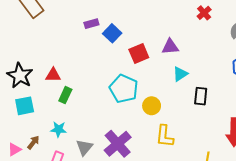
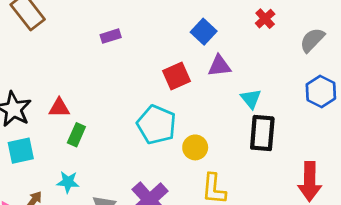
blue square: (112, 33) -> (204, 32), moved
cyan triangle: (180, 74) -> (251, 99), moved, turned -35
black rectangle: (201, 96) -> (262, 133), size x1.4

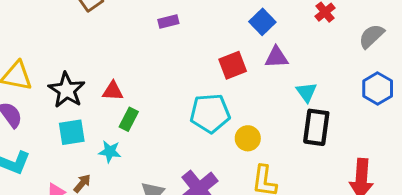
cyan pentagon: (157, 125) -> (210, 113), turned -30
cyan star: (68, 182) -> (110, 152), moved

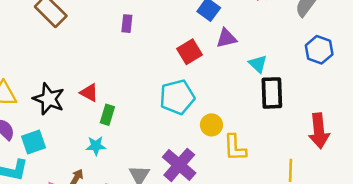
purple rectangle: (168, 22) -> (127, 24), turned -60
red triangle: (113, 91) -> (89, 93), turned 36
cyan square: (72, 132) -> (34, 142), moved
yellow circle: (248, 138) -> (211, 125), moved

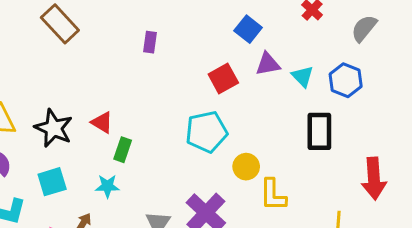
blue hexagon: (319, 50) -> (346, 80), moved
cyan triangle: (258, 64) -> (302, 76), moved
cyan square: (34, 142) -> (52, 182), moved

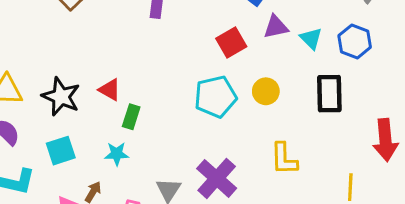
yellow circle: (246, 167) -> (266, 91), moved

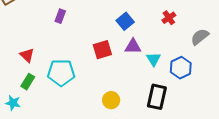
red triangle: (110, 90) -> (27, 55), moved
yellow circle: (266, 91) -> (111, 100), moved
cyan pentagon: (215, 97) -> (61, 73), moved

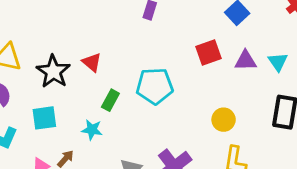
purple triangle: (133, 46) -> (246, 61), moved
red triangle: (27, 55) -> (92, 62), moved

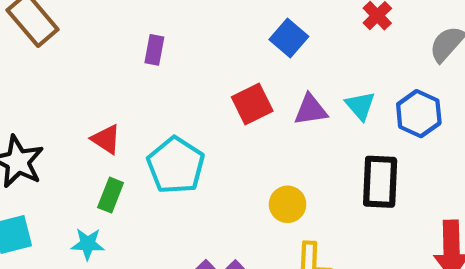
red triangle: (92, 62) -> (106, 139), moved
cyan pentagon: (155, 86) -> (176, 165), turned -30

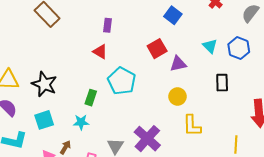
purple triangle: (311, 110) -> (178, 64), moved
red triangle: (106, 139) -> (100, 52), moved
black rectangle: (380, 182) -> (222, 83), size x0.7

